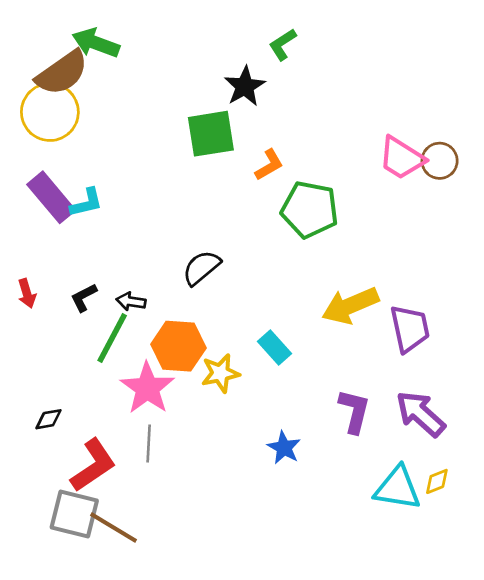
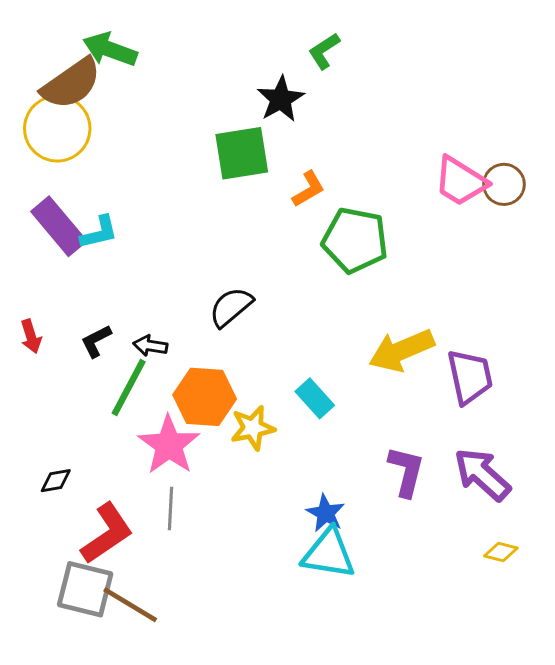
yellow diamond: (437, 481) -> (501, 552), turned 36
cyan triangle: (398, 488) -> (329, 554), moved

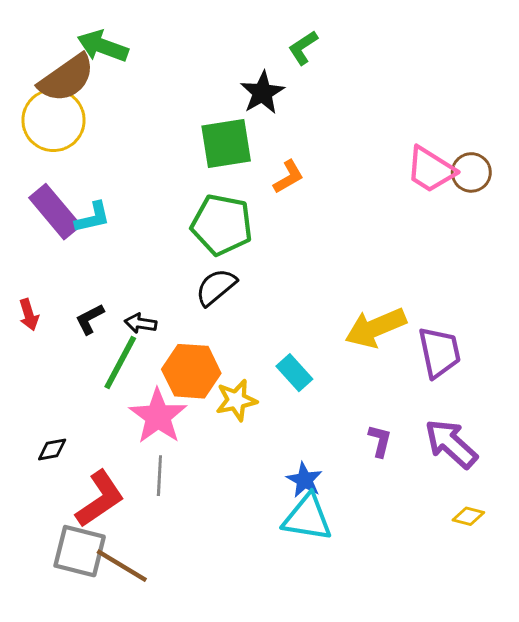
green pentagon: (355, 240) -> (222, 225), moved
purple L-shape: (406, 471) -> (380, 441), size x0.7

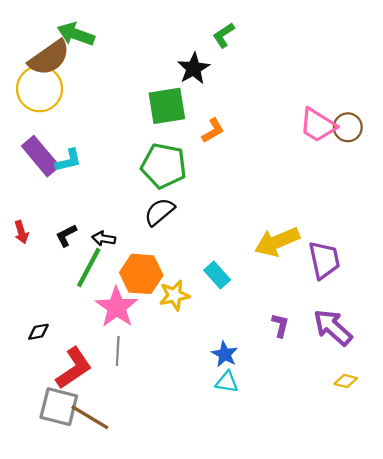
cyan triangle: (307, 518) -> (227, 382), size x0.6

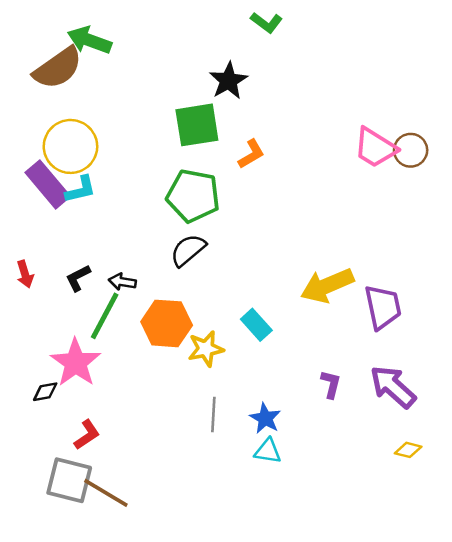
green L-shape: (224, 35) -> (266, 23), moved, turned -110
yellow circle: (40, 89) -> (70, 146), moved
pink star: (117, 307) -> (76, 363), moved
gray line: (118, 351) -> (213, 415), moved
red L-shape: (74, 368) -> (87, 435), size x0.6

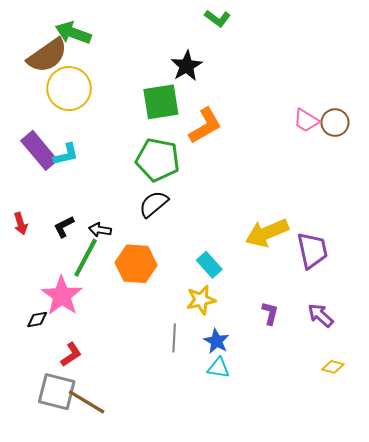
yellow circle: (70, 146) -> (69, 89), moved
pink trapezoid: (375, 148) -> (306, 120), size x0.7
orange L-shape: (251, 154) -> (205, 126), size x1.5
yellow star: (206, 349) -> (201, 300), moved
purple arrow: (393, 387) -> (321, 315), size x0.7

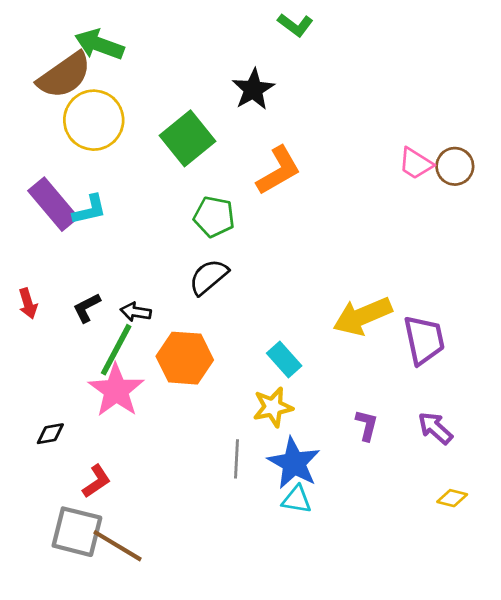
green square: (161, 102) -> (188, 138), moved, turned -30
green pentagon: (158, 160) -> (214, 217), size x0.7
pink star: (62, 296) -> (116, 390), moved
blue star: (216, 341) -> (294, 463), size x1.5

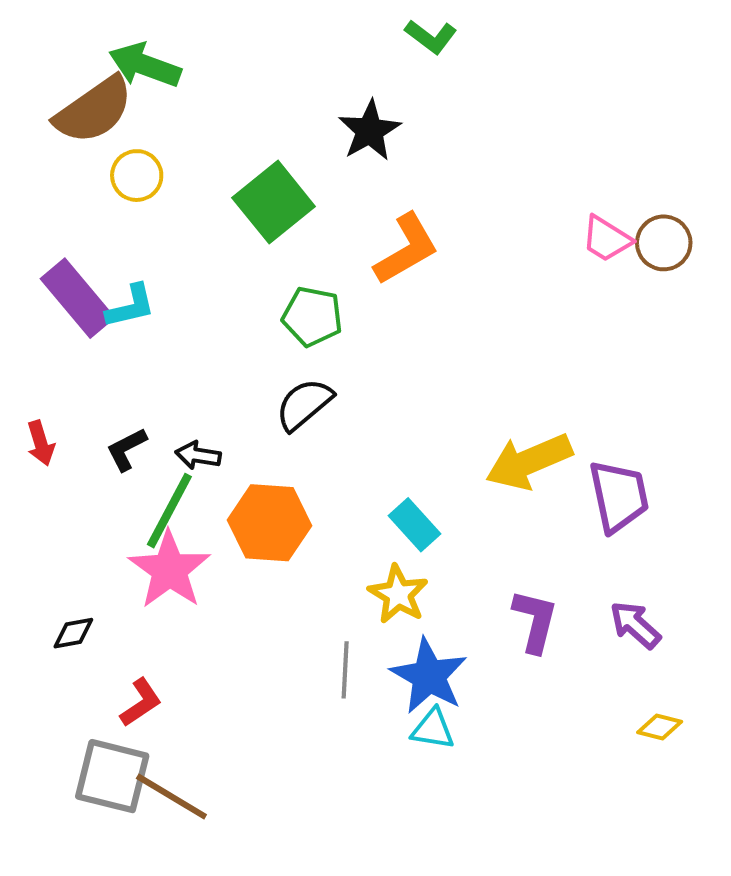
yellow circle: (94, 120) -> (137, 176), size x0.6
yellow star: (273, 407) -> (398, 594), turned -30
purple L-shape: (367, 425) -> (535, 621), size x1.4

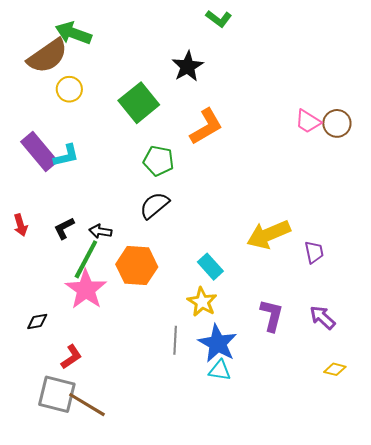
purple trapezoid: (619, 496) -> (314, 252), size x0.6

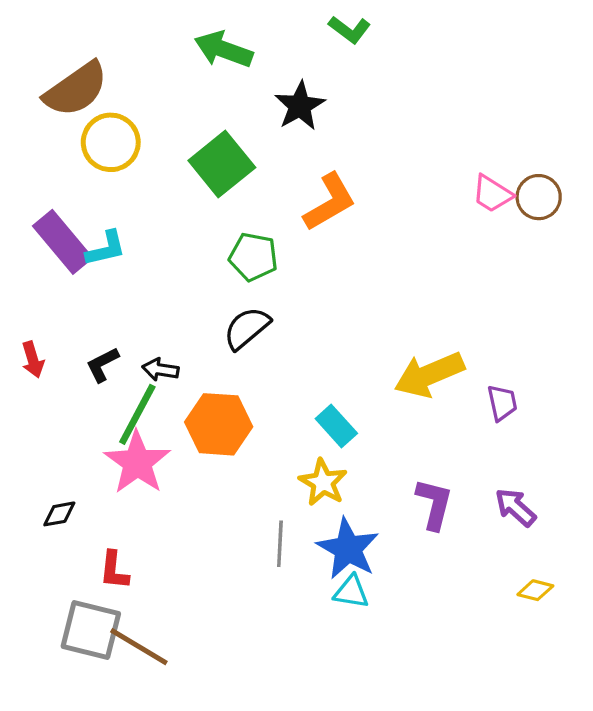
green arrow: (73, 33) -> (224, 49), moved
yellow circle: (69, 89) -> (111, 142), size x1.4
red L-shape: (71, 357) -> (114, 570), turned 130

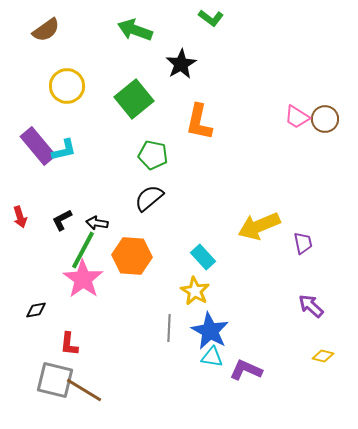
brown semicircle: (76, 89) -> (46, 30), moved, size x0.7
orange L-shape: (330, 202) -> (199, 122), turned 132
purple L-shape: (434, 504) -> (246, 370), moved, turned -80

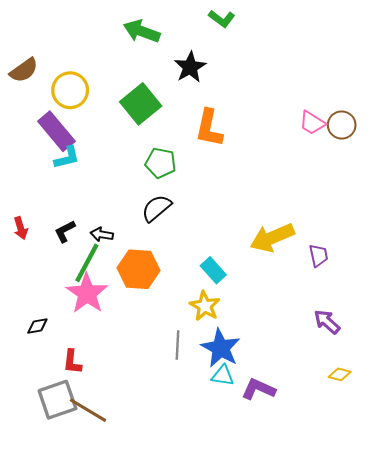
brown semicircle: (46, 30) -> (24, 70), moved
purple rectangle: (38, 146) -> (56, 131), moved
gray square: (55, 380) -> (57, 400), turned -33

